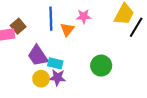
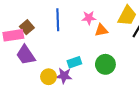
orange triangle: (67, 29) -> (101, 30), moved, turned 40
purple trapezoid: (38, 56) -> (26, 55), moved
cyan rectangle: (55, 63) -> (74, 62), moved, turned -32

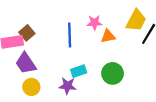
blue line: (58, 20) -> (70, 35), moved
yellow circle: (49, 77) -> (31, 87), moved

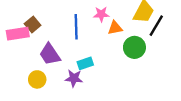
purple trapezoid: (26, 63) -> (50, 54), moved
green circle: (113, 73) -> (134, 47), moved

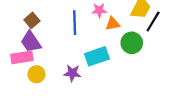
pink rectangle: (18, 34) -> (22, 57), moved
purple trapezoid: (50, 54) -> (31, 42), moved
cyan rectangle: (85, 63) -> (97, 56), moved, size x1.5

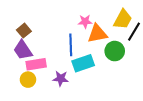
blue line: (75, 23) -> (71, 45), moved
orange triangle: (113, 24) -> (97, 34), size x1.5
pink rectangle: (22, 57) -> (36, 64), moved

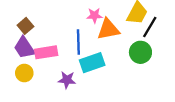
green circle: (115, 51) -> (140, 52), moved
pink rectangle: (36, 64) -> (46, 52), moved
yellow circle: (28, 80) -> (24, 73), moved

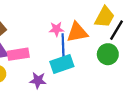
pink star: (94, 15) -> (56, 29), moved
blue line: (78, 42) -> (63, 45), moved

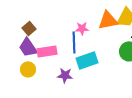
orange triangle: (77, 32) -> (108, 20), moved
blue line: (63, 45) -> (74, 42), moved

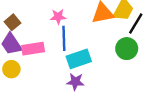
pink star: (82, 28) -> (58, 17), moved
purple star: (65, 75) -> (75, 82), moved

